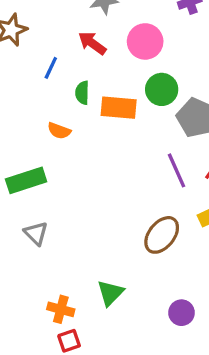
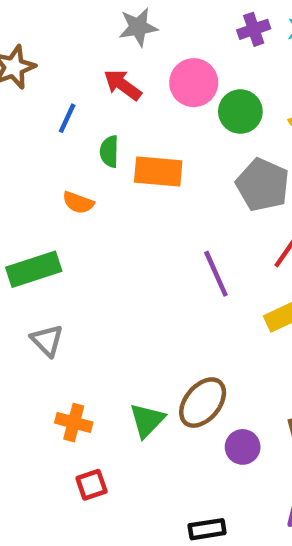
green circle: (162, 89) -> (240, 112), moved
purple line: (177, 170) -> (216, 274), moved
brown ellipse: (162, 235) -> (203, 403), moved
orange cross: (61, 309) -> (74, 423), moved

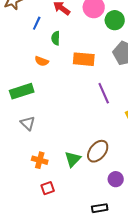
orange rectangle: (158, 171) -> (84, 59), moved
purple circle: (243, 447) -> (116, 179), moved

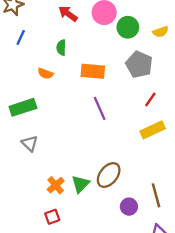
blue line: (37, 23) -> (21, 37), moved
purple line: (104, 93) -> (100, 108), moved
orange cross: (40, 160) -> (56, 185), moved, turned 35

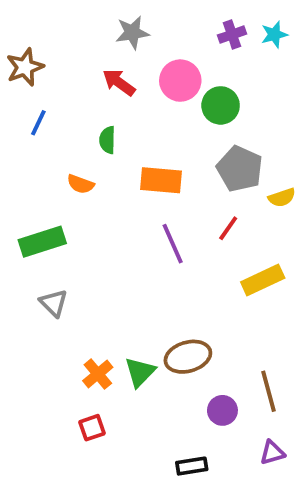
yellow semicircle: (161, 32) -> (282, 198), moved
red line: (150, 99) -> (228, 228), moved
brown ellipse: (109, 175) -> (188, 357), turned 35

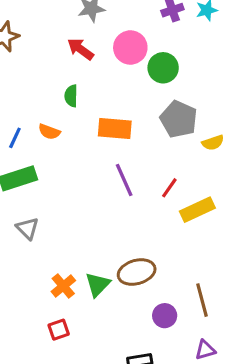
blue line: (38, 123) -> (15, 138), moved
red line: (228, 228) -> (169, 188), moved

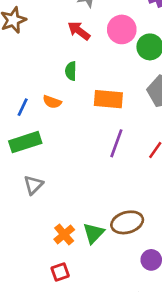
purple line: (124, 180) -> (116, 143), turned 44
gray triangle: (27, 228) -> (33, 185), turned 30

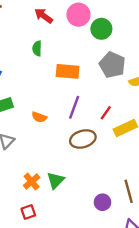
orange semicircle: (52, 102) -> (39, 117), moved
brown ellipse: (127, 222) -> (83, 139), moved

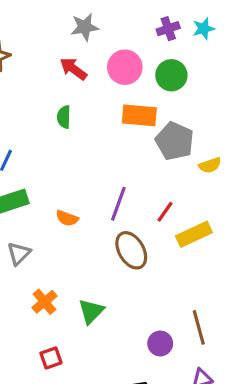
green circle: (101, 29) -> (171, 75), moved
orange rectangle: (68, 71) -> (139, 115), moved
brown ellipse: (83, 139) -> (131, 250), turned 75
orange cross: (32, 182) -> (45, 302), moved

